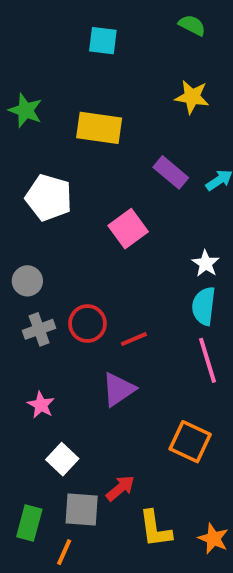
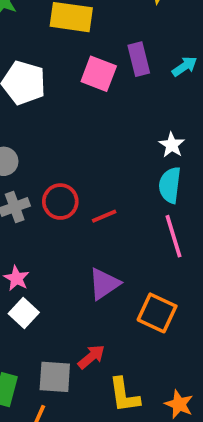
purple rectangle: (171, 172) -> (139, 59), turned 36
pink square: (128, 229) -> (99, 74), moved, turned -33
purple triangle: (118, 389) -> (104, 284), moved
white square: (62, 459) -> (24, 313), moved

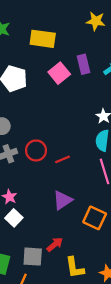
pink square: (99, 74) -> (59, 73), turned 30

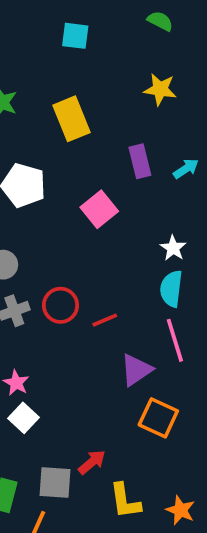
yellow rectangle: (43, 39) -> (72, 119), turned 60
pink square: (59, 73) -> (99, 209), moved
purple triangle: (63, 200) -> (136, 370), moved

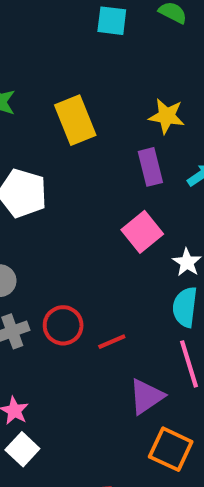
cyan square: (75, 36) -> (112, 21), moved
yellow star: (160, 89) -> (167, 116), moved
pink square: (99, 209) -> (142, 232), moved

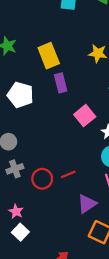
purple rectangle: (150, 167) -> (61, 83), moved
red circle: (63, 325) -> (42, 179), moved

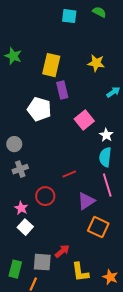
yellow rectangle: (49, 56) -> (51, 65), turned 35
white pentagon: (20, 95) -> (39, 109), moved
red circle: (42, 179) -> (45, 196), moved

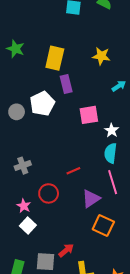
white pentagon: (39, 109) -> (42, 104), turned 30
pink square: (84, 120) -> (89, 115), turned 30
gray circle: (14, 144) -> (17, 112), moved

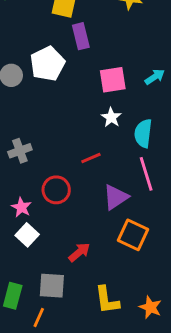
cyan arrow: (119, 86) -> (155, 77), moved
white star: (112, 130) -> (111, 117), moved
red arrow: (66, 250) -> (79, 252), moved

